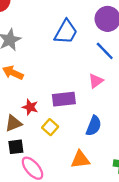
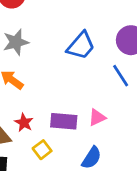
pink triangle: (96, 81) -> (97, 118), moved

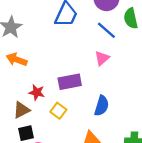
pink triangle: (97, 118) -> (102, 58), moved

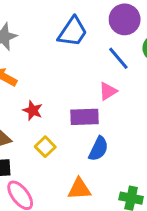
purple rectangle: (70, 82) -> (85, 117), moved
red star: (37, 92) -> (33, 110), moved

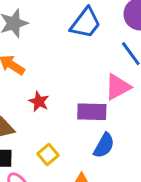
pink triangle: (108, 91) -> (118, 87), size x1.4
yellow square: (45, 147) -> (48, 154), moved

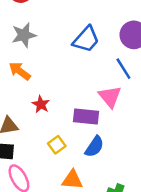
pink triangle: (118, 87) -> (110, 97), turned -45
yellow square: (48, 154) -> (57, 145), moved

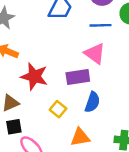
blue line: (123, 69) -> (101, 25), turned -45
red star: (41, 104) -> (34, 76), size x1.6

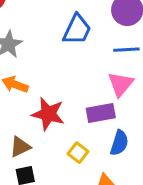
pink triangle: (95, 54) -> (121, 84), turned 35

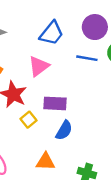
pink triangle: (121, 84) -> (39, 66), moved
yellow square: (78, 153) -> (28, 120), moved

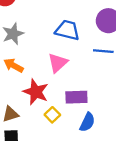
blue trapezoid: (52, 33) -> (67, 30), turned -110

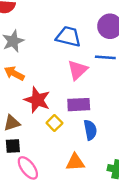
pink triangle: (58, 63) -> (78, 70), moved
blue semicircle: (87, 122) -> (90, 130), turned -36

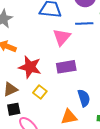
yellow square: (54, 123) -> (40, 92), moved
blue semicircle: (90, 130) -> (84, 98), moved

